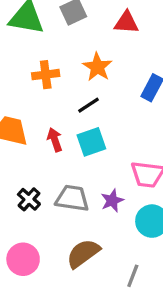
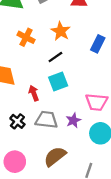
orange cross: (46, 75) -> (26, 37), turned 36
red arrow: (55, 140) -> (34, 93), moved

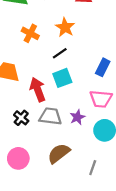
blue rectangle: (98, 44) -> (103, 67), moved
red arrow: (34, 93) -> (38, 90), size x1.5

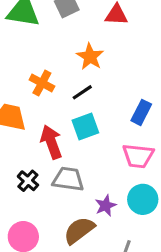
orange cross: (30, 33) -> (42, 83), moved
purple star: (77, 117) -> (106, 206), moved

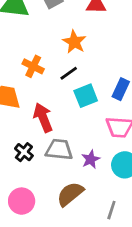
cyan square: (85, 126) -> (86, 96), moved
purple star: (106, 206) -> (91, 159), moved

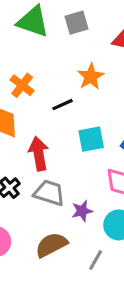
orange cross: (33, 66) -> (22, 85), moved
black line: (69, 73) -> (63, 105), moved
gray line: (111, 210) -> (96, 260), moved

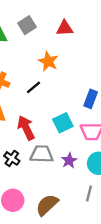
cyan square: (91, 139) -> (63, 123), moved
brown semicircle: (51, 245) -> (47, 205), moved

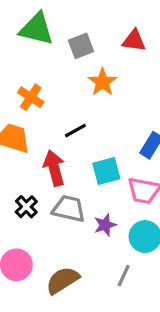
gray square: (27, 25) -> (81, 46), moved
black line: (33, 87) -> (75, 131), moved

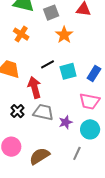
orange cross: (31, 97) -> (21, 34), moved
cyan square: (106, 171) -> (68, 71), moved

